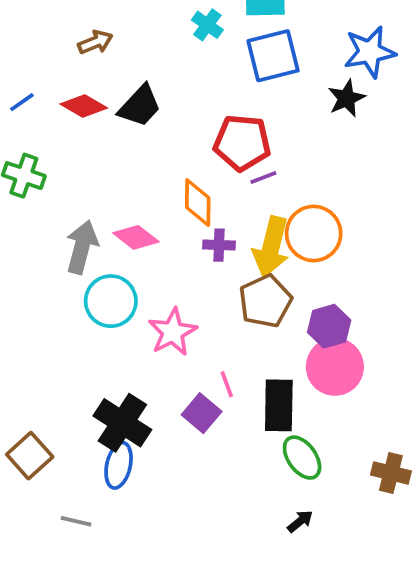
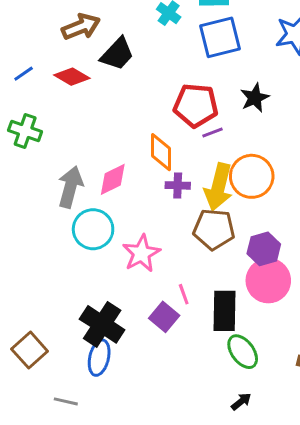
brown arrow: (95, 42) -> (81, 27), size x1.4
black star: (346, 98) -> (255, 98), moved
black trapezoid: (140, 106) -> (117, 54), moved
pink diamond: (136, 237) -> (113, 179), turned -64
brown pentagon: (265, 301) -> (214, 229), turned 30

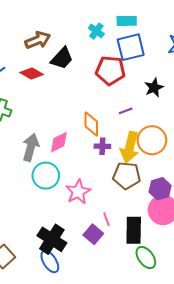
red pentagon: (196, 105) -> (110, 70), moved
blue ellipse: (99, 358) -> (50, 262), turned -45

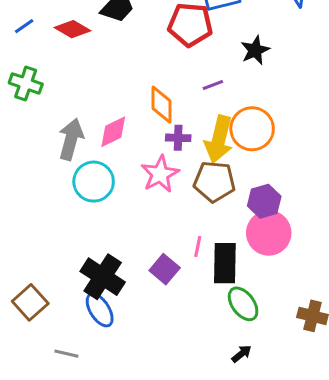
pink star: (78, 192) -> (160, 174), moved
pink line: (106, 219) -> (198, 247), moved, turned 32

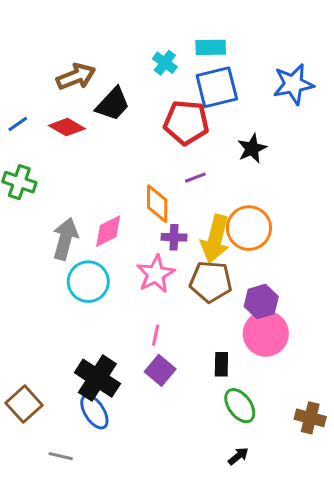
purple line: (213, 85) -> (195, 178), moved
pink line: (198, 247) -> (156, 335), moved
black rectangle: (225, 263) -> (221, 364), size x0.6

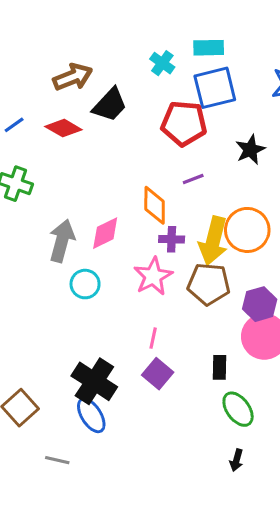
cyan circle: (88, 282) -> (85, 284), size x0.7
black arrow: (238, 456) -> (236, 460), turned 145

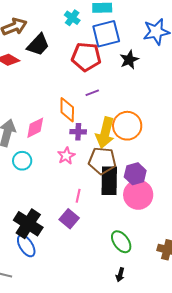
black star: (250, 150) -> (129, 60), moved
pink star: (153, 276) -> (66, 156), size x0.7
pink line: (153, 338) -> (78, 196), moved
black rectangle: (219, 367) -> (109, 181), moved, size x1.8

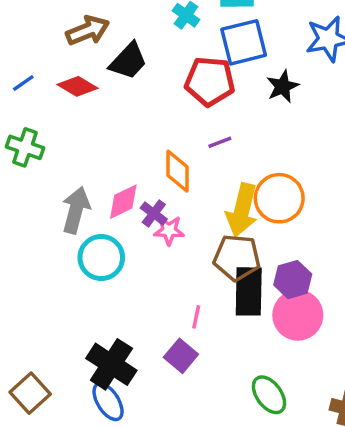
purple cross: (78, 132) -> (154, 213), moved, turned 35
pink star: (66, 156) -> (169, 230), moved, turned 30
cyan circle: (22, 161) -> (101, 258), size x1.4

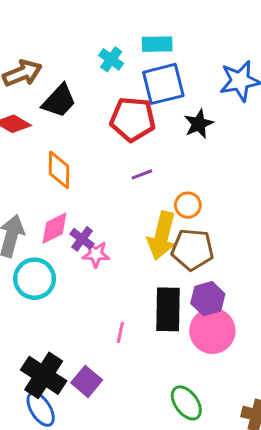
orange diamond: (178, 171) -> (59, 170), moved
orange circle: (279, 198) -> (188, 205), moved, size x0.6
brown pentagon: (237, 258) -> (192, 250), moved
purple square: (181, 356) -> (87, 381), moved

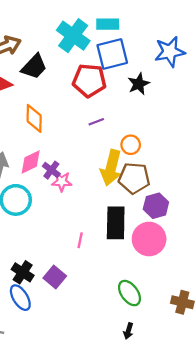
cyan cross: (111, 59) -> (73, 36), size x1.8
purple hexagon: (208, 299) -> (156, 206), moved
black cross: (44, 375) -> (23, 272), size x0.7

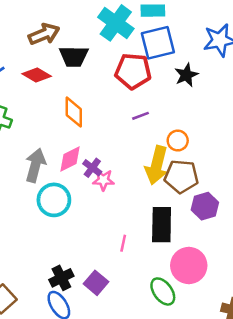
black trapezoid: (34, 67) -> (74, 56), turned 48
pink circle: (149, 239) -> (189, 265), moved
black cross: (23, 272) -> (61, 278), turned 30
green ellipse: (129, 293) -> (163, 291), moved

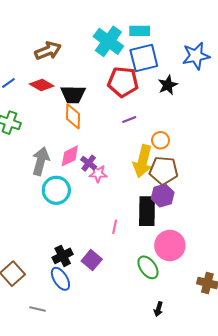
black trapezoid: (74, 56) -> (73, 94), moved
purple hexagon: (205, 206) -> (163, 195), moved

